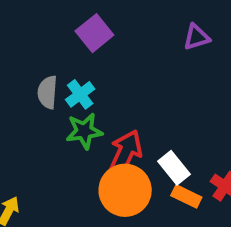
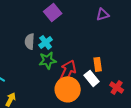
orange rectangle: (186, 196) -> (98, 64), moved, turned 56

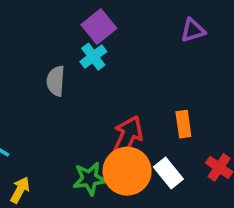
cyan cross: (46, 42) -> (93, 57), moved
green star: (48, 60) -> (90, 179), moved
white rectangle: (92, 78) -> (168, 173), moved

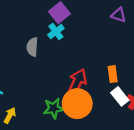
purple triangle: (193, 30) -> (119, 15), turned 35
white rectangle: (168, 173) -> (120, 96), moved

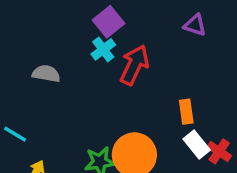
gray semicircle: (32, 47) -> (46, 74), moved, turned 96
red arrow: (77, 82) -> (134, 65), moved

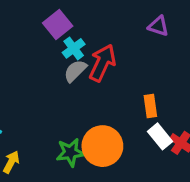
purple square: (108, 22) -> (58, 24), moved
gray semicircle: (46, 74) -> (75, 71), moved, turned -55

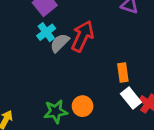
cyan cross: (74, 48) -> (46, 32), moved
orange circle: (102, 146) -> (83, 106), size x0.6

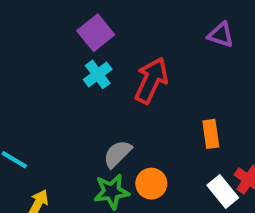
gray semicircle: (60, 43) -> (118, 154), moved
white rectangle: (131, 98) -> (223, 192), moved

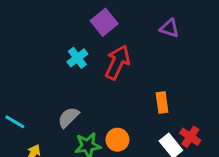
purple square: (96, 33) -> (104, 22), moved
gray semicircle: (118, 154) -> (68, 117), moved

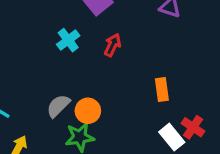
red arrow: (117, 62) -> (113, 45), size x0.6
orange circle: (117, 140) -> (88, 111), moved

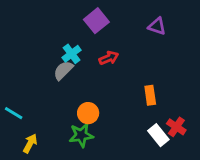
red arrow: (113, 45) -> (109, 58), turned 42
gray semicircle: (58, 106) -> (63, 70), moved

